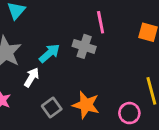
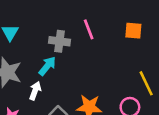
gray cross: (84, 46) -> (60, 41), moved

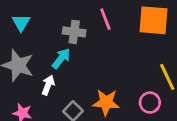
orange square: (133, 31) -> (154, 20), size x1.6

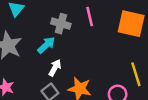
white arrow: (48, 85) -> (55, 68), moved

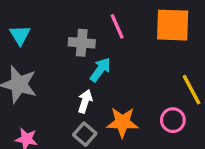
cyan arrow: (46, 45) -> (100, 70), moved

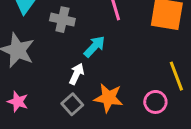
gray cross: (82, 43) -> (62, 20), moved

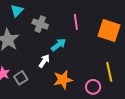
orange star: (109, 98) -> (63, 80), turned -30
gray square: (72, 104) -> (21, 78), moved

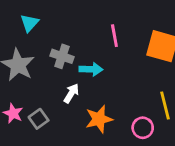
gray cross: (40, 24) -> (62, 56), moved
cyan arrow: (59, 45) -> (91, 69), turned 42

